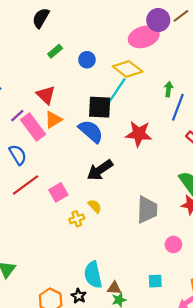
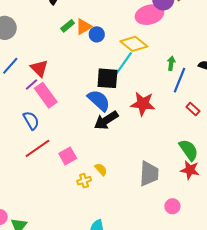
red triangle: (46, 95) -> (39, 68), moved
orange triangle: (53, 120) -> (84, 27), moved
black arrow: (100, 170) -> (106, 120), moved

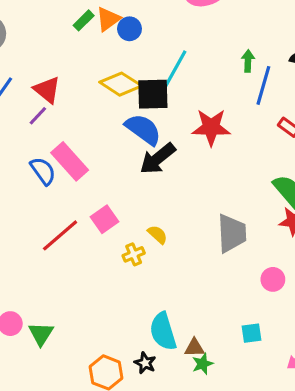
yellow diamond: (134, 44) -> (121, 84), moved
pink rectangle: (46, 95) -> (70, 161), moved
red line: (38, 148) -> (60, 235), moved

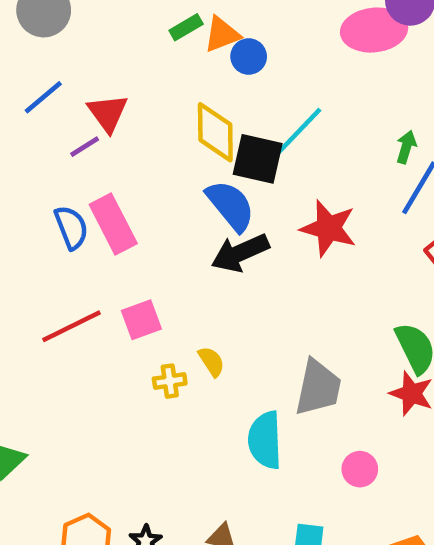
yellow diamond: (121, 84) -> (215, 132), turned 42
cyan semicircle: (163, 331) -> (265, 440), moved

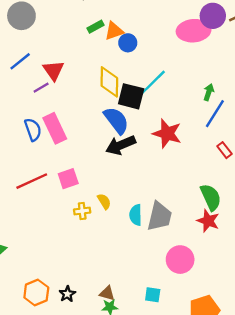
cyan semicircle: (265, 440) -> (136, 215), moved, size x0.7
pink circle: (360, 469) -> (180, 260), size x1.5

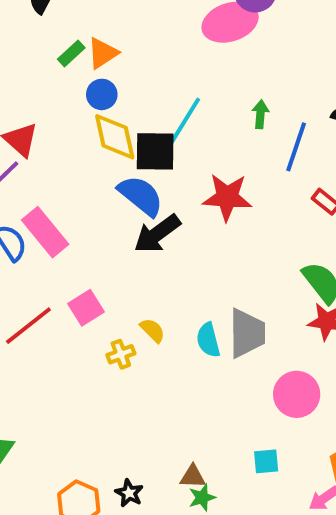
blue circle: (128, 43) -> (102, 94), moved
green arrow: (209, 92) -> (260, 114), moved

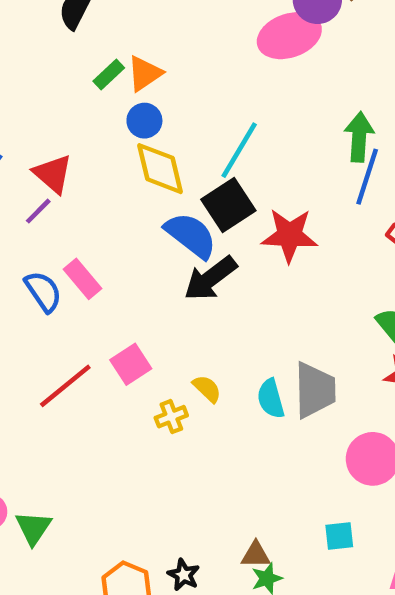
green arrow: (260, 114) -> (359, 137), moved, size x1.5
black square: (155, 151) -> (228, 205), moved, turned -33
pink rectangle: (45, 232) -> (83, 279), size x0.7

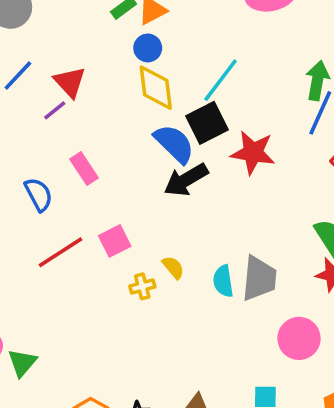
blue semicircle: (43, 291) -> (39, 194), moved

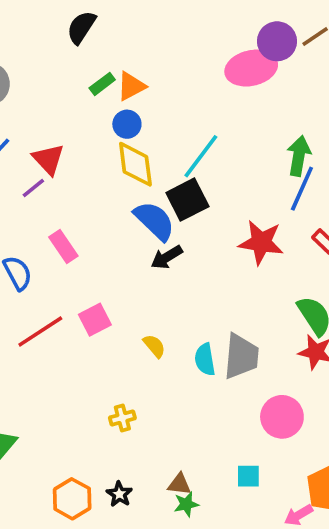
red star: (253, 153) -> (261, 242), moved
black arrow: (186, 180) -> (167, 257), size x0.7
yellow cross: (142, 286) -> (122, 418), moved

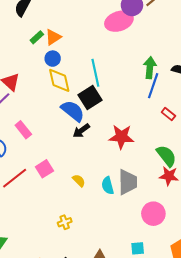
cyan line: (201, 156) -> (95, 73), turned -44
red star: (261, 242) -> (121, 137), moved

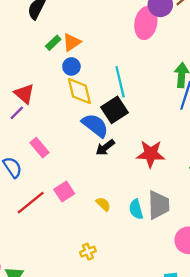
pink ellipse: (119, 21) -> (146, 23), turned -60

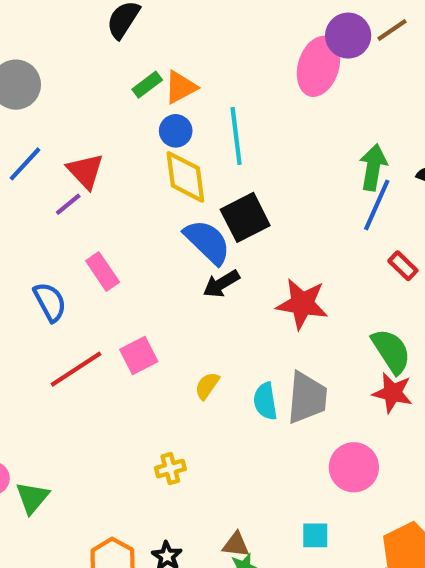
cyan line: (120, 82) -> (236, 136), moved
yellow semicircle: (103, 204) -> (207, 386), turned -105

